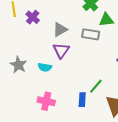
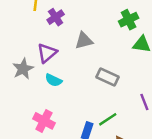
gray rectangle: (91, 34) -> (108, 77), moved
purple triangle: (61, 50) -> (47, 53), moved

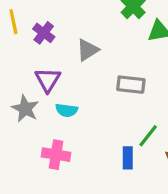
pink cross: (44, 121) -> (56, 155), moved

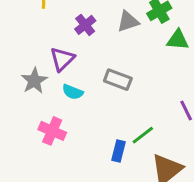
purple cross: (44, 33) -> (85, 25), moved
gray triangle: (87, 50) -> (128, 21), moved
gray rectangle: (131, 85) -> (118, 80), moved

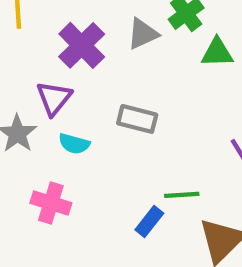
purple cross: (85, 25) -> (82, 45), size x1.5
green line: (143, 135) -> (182, 195), turned 40
blue rectangle: (119, 151) -> (149, 221), turned 30

